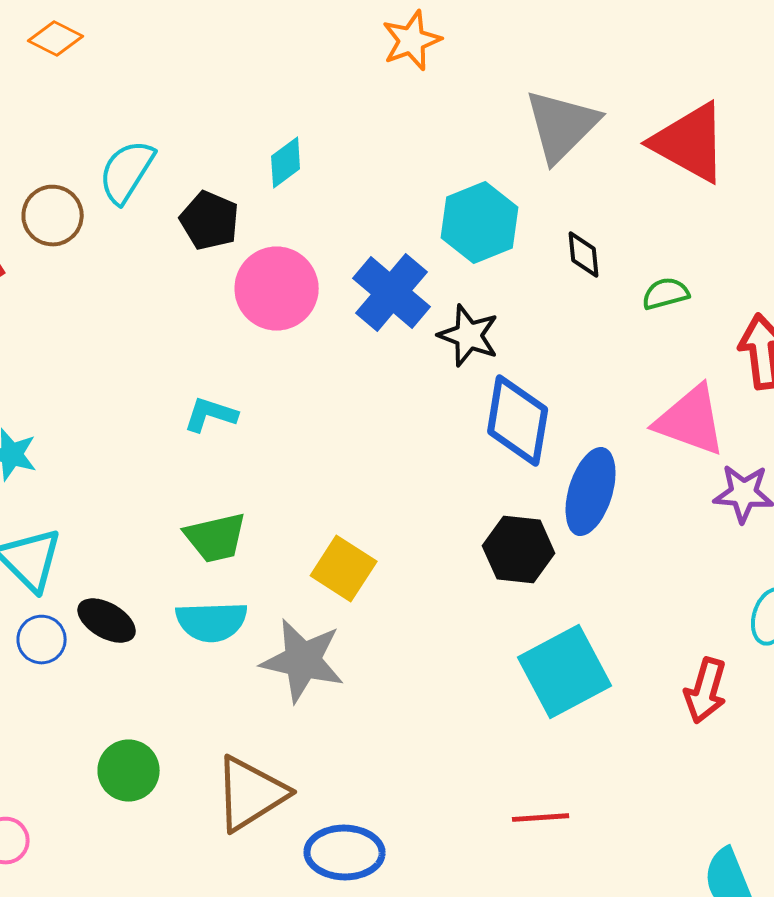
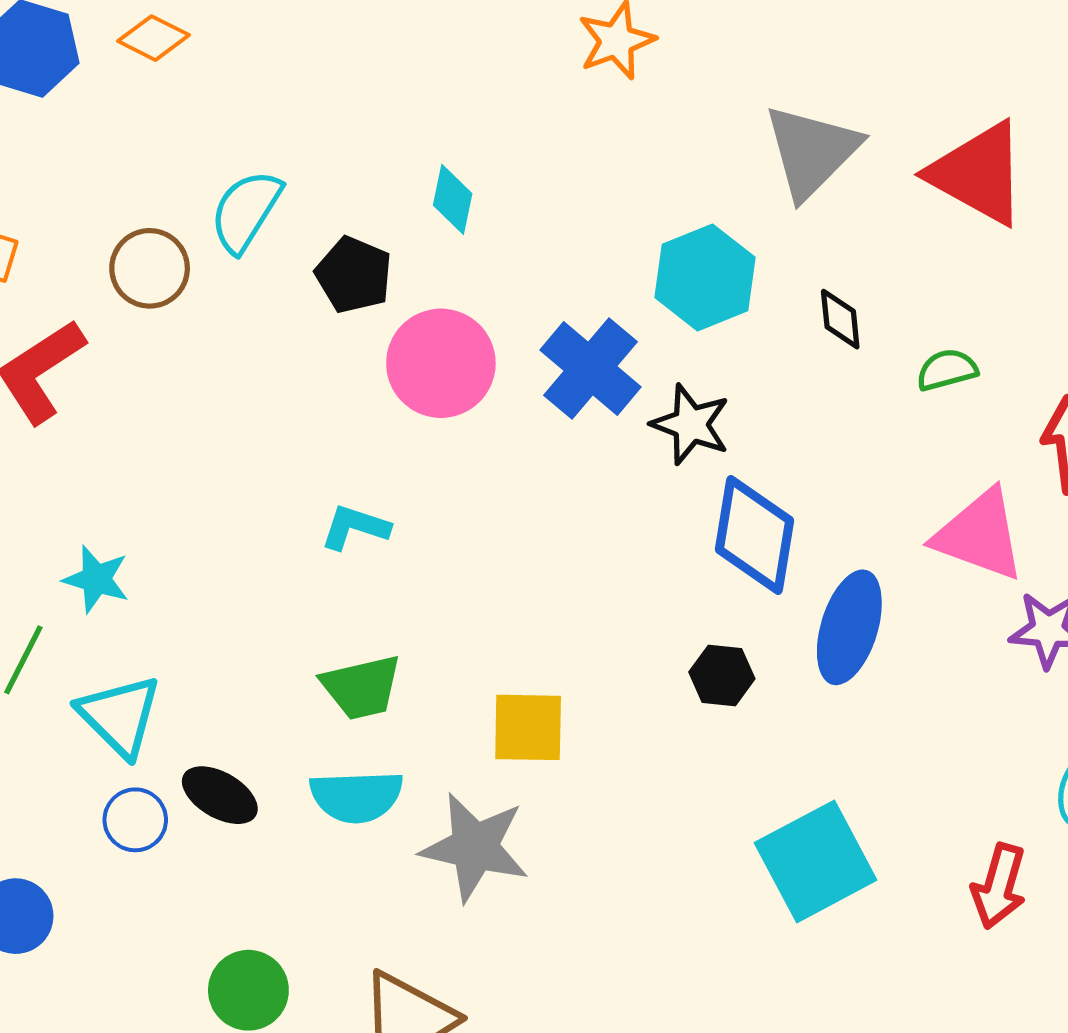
cyan diamond: (286, 163) -> (453, 199), turned -42
black hexagon: (519, 550) -> (722, 675), moved, size x0.7
yellow square: (344, 569) -> (528, 727), turned -32

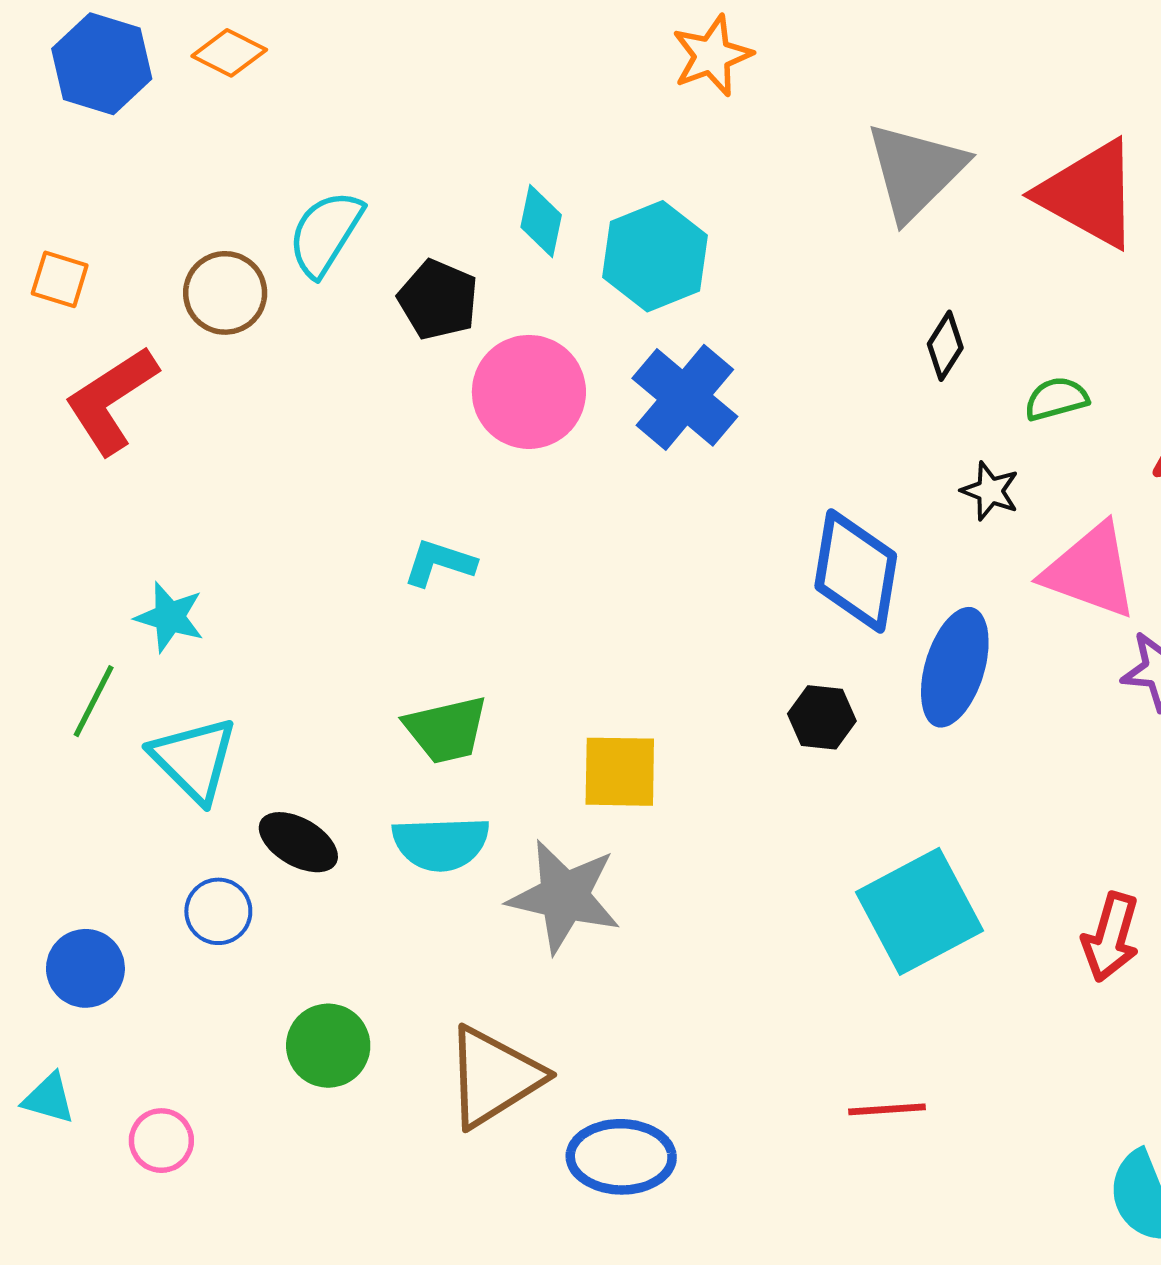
cyan hexagon: (705, 277) -> (655, 256), moved
black diamond: (840, 319) -> (945, 346), turned 38
black star: (691, 424) -> (990, 491), moved, size x0.7
blue circle: (135, 820) -> (218, 911), moved

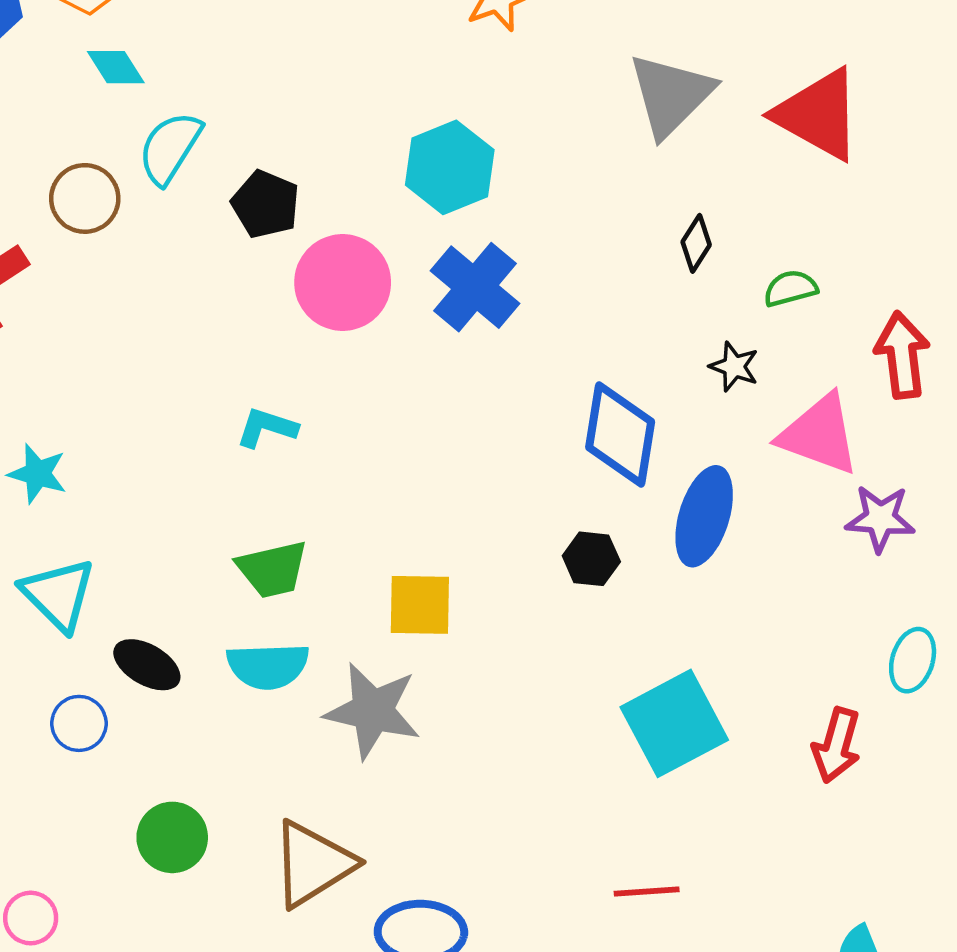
cyan diamond: (541, 221) -> (116, 67), moved, turned -44

